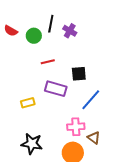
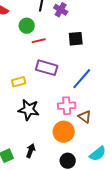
green circle: (34, 36) -> (27, 26), moved
black square: (79, 74) -> (76, 39), moved
black star: (32, 144) -> (29, 110), moved

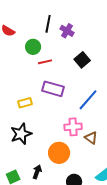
black square: (76, 39) -> (82, 60), turned -35
black star: (29, 110) -> (21, 134), moved, turned -30
orange circle: (64, 132) -> (59, 153), moved

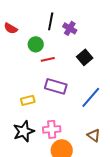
pink cross: (73, 127) -> (52, 129), moved

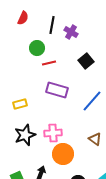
red semicircle: (11, 28) -> (23, 18), moved, turned -96
yellow rectangle: (28, 100) -> (20, 104), moved

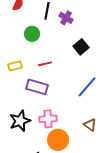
red line: (49, 63) -> (45, 64), moved
purple rectangle: (57, 90) -> (37, 87), moved
yellow rectangle: (20, 104) -> (15, 66), moved

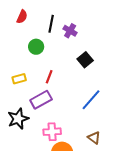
red line: (45, 64) -> (49, 77), turned -56
purple rectangle: (37, 87) -> (41, 100), turned -45
black star: (20, 121) -> (18, 119), moved

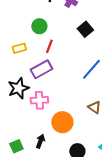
green circle: (36, 47) -> (39, 26), moved
pink cross: (52, 132) -> (39, 100), moved

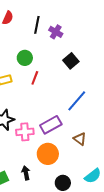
purple rectangle: (41, 69) -> (51, 125), moved
black arrow: (40, 141) -> (26, 173), turned -32

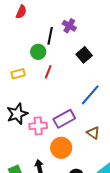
black line: (37, 25) -> (50, 36), moved

